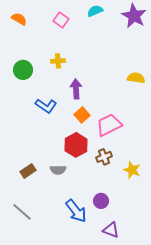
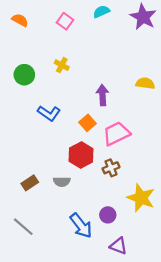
yellow cross: (58, 61) -> (62, 65), turned 32
purple arrow: (76, 89) -> (102, 95), moved
yellow star: (132, 170) -> (141, 198), moved, size x1.5

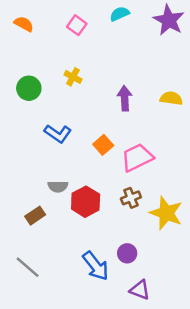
purple arrow: (102, 95) -> (125, 98), moved
red hexagon: (81, 155) -> (86, 202), moved
gray semicircle: (62, 182) -> (58, 187), moved
yellow star: (141, 198) -> (166, 213), moved

